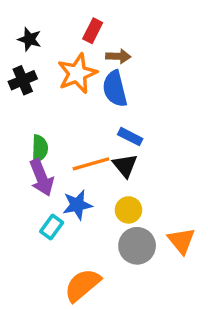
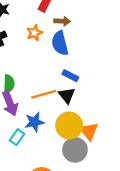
orange star: (77, 73) -> (34, 33), size x0.6
yellow circle: (128, 210) -> (69, 125), size x1.5
orange triangle: (181, 241) -> (89, 131), moved

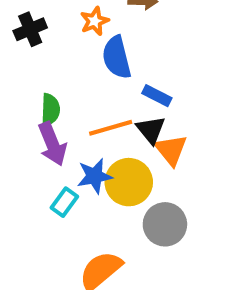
blue semicircle: (60, 43) -> (117, 57), moved
yellow circle: (69, 125) -> (129, 182), moved
orange triangle: (89, 131) -> (171, 150), moved

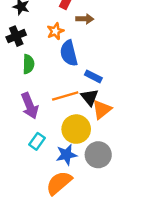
green semicircle: (50, 110) -> (28, 64), moved
orange triangle: (171, 150) -> (102, 109), turned 30
blue star: (95, 176) -> (66, 155), moved

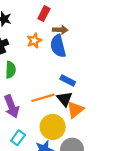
blue semicircle: (69, 53) -> (58, 46), moved

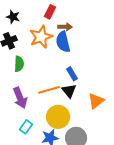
orange star: (34, 41) -> (41, 37), size x1.6
blue rectangle: (68, 81) -> (72, 74), turned 32
orange triangle: (75, 110) -> (96, 101), moved

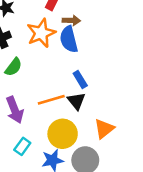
green semicircle: (19, 64) -> (13, 67), turned 35
orange triangle: (96, 101) -> (104, 129), moved

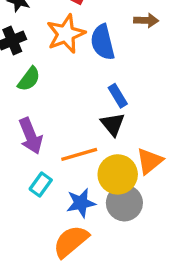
brown arrow: (71, 20) -> (146, 20), moved
orange line: (51, 100) -> (79, 154), moved
yellow circle: (63, 134) -> (118, 174), moved

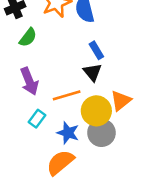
blue star: (81, 203) -> (68, 133), turned 30

